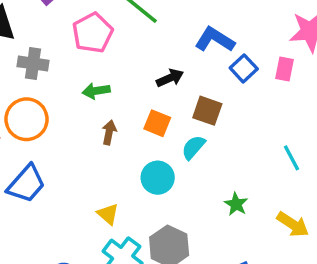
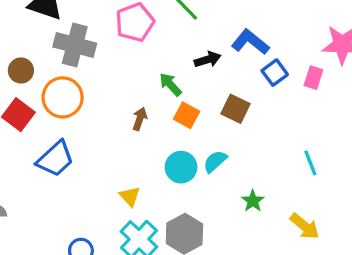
gray cross: (33, 63) -> (75, 45), size x1.4
black arrow: (170, 78) -> (208, 59), moved
green arrow: (96, 91) -> (170, 84), moved, turned 50
cyan semicircle: (193, 147) -> (215, 161), moved

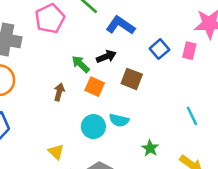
blue L-shape: (250, 42) -> (120, 25), moved
black arrow: (208, 59) -> (106, 57), moved
cyan semicircle: (215, 161) -> (119, 120), turned -120

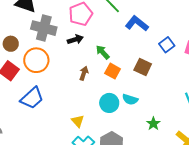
black arrow: (106, 57) -> (75, 39), moved

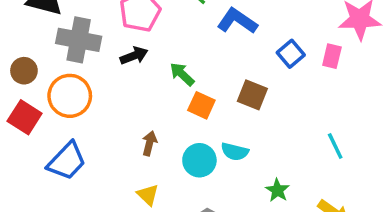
brown arrow: (84, 73) -> (149, 143), moved

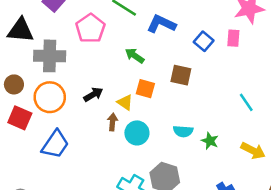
black arrow: (134, 56) -> (93, 94), moved
green arrow: (182, 74) -> (135, 56), moved
cyan semicircle: (235, 152) -> (183, 131), moved
cyan circle: (199, 160) -> (137, 133), moved
yellow triangle: (148, 195) -> (125, 102), moved

